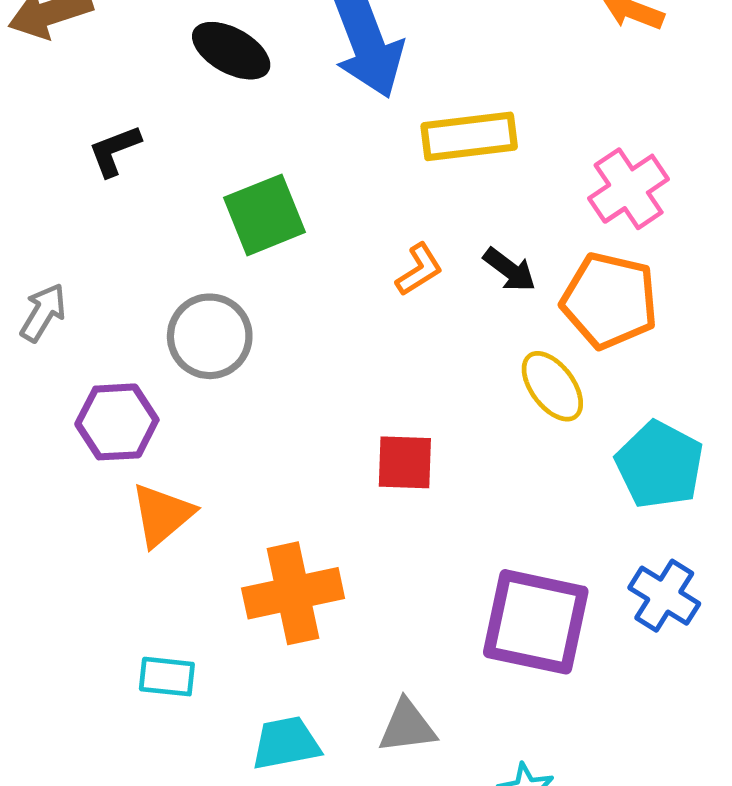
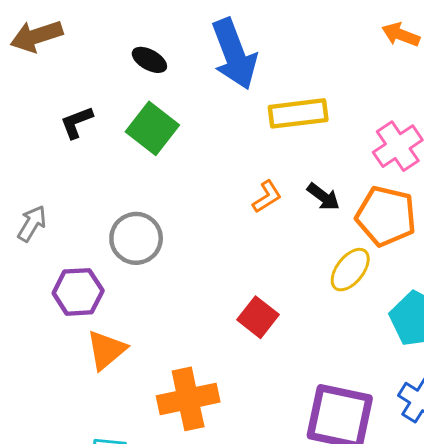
black ellipse: (231, 51) -> (149, 60), size x0.7
green square: (264, 215) -> (152, 128), moved, turned -30
yellow ellipse: (552, 386) -> (350, 270), turned 75
red square: (405, 462) -> (258, 317), turned 36

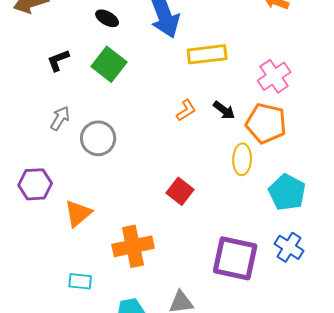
gray arrow: (32, 223) -> (60, 118), moved
yellow ellipse: (350, 270) -> (242, 159), turned -36
purple hexagon: (78, 292) -> (35, 184), moved

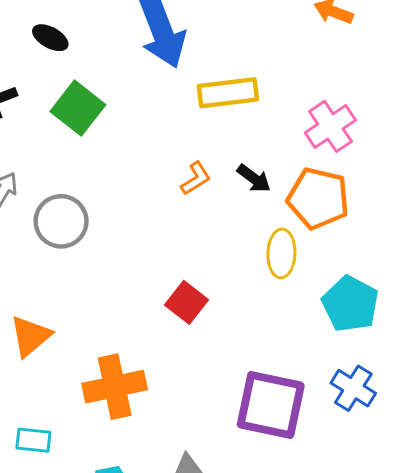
black ellipse: (107, 18) -> (50, 38), moved

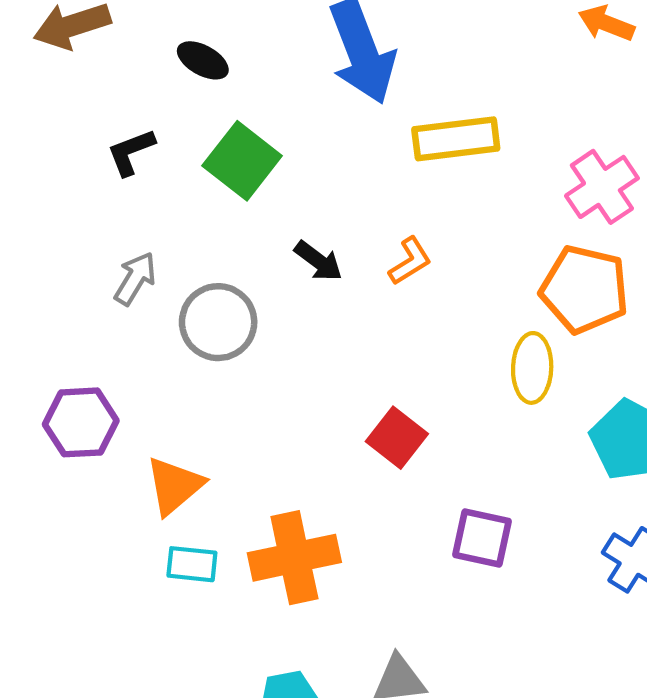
black arrow: (254, 178) -> (318, 261), moved
purple square: (271, 405) -> (482, 538), moved, size x0.6
cyan rectangle: (33, 440) -> (192, 564), moved

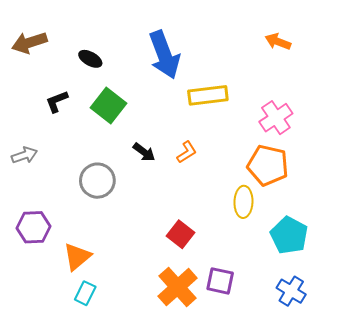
gray arrow: (135, 278) -> (24, 155), moved, turned 40
orange cross: (294, 558) -> (178, 287), moved, turned -30
cyan rectangle: (192, 564) -> (85, 293), turned -70

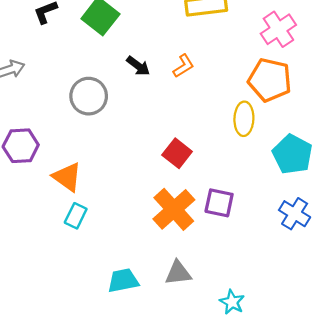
orange triangle: (77, 257) -> (67, 177), turned -44

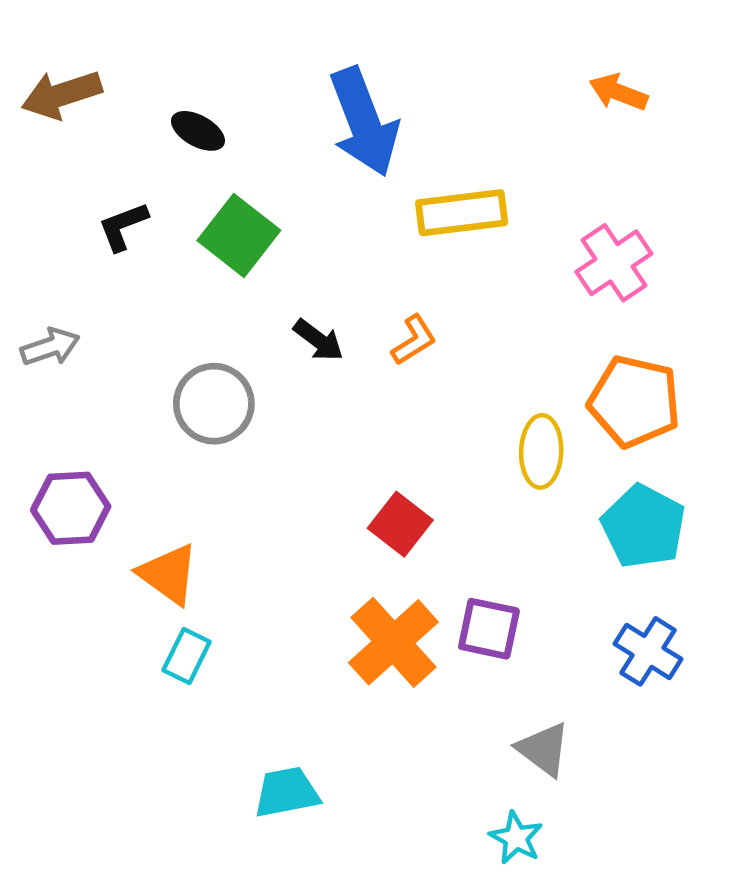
orange pentagon: (270, 80) -> (634, 401), moved
gray triangle: (178, 273) -> (543, 749), moved, turned 44

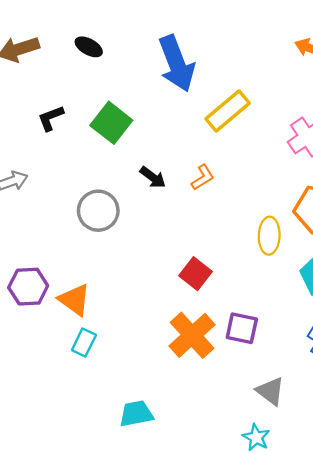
black ellipse: (198, 131) -> (89, 47), moved
yellow rectangle: (462, 213) -> (228, 111), turned -33
purple hexagon: (71, 508) -> (28, 287), moved

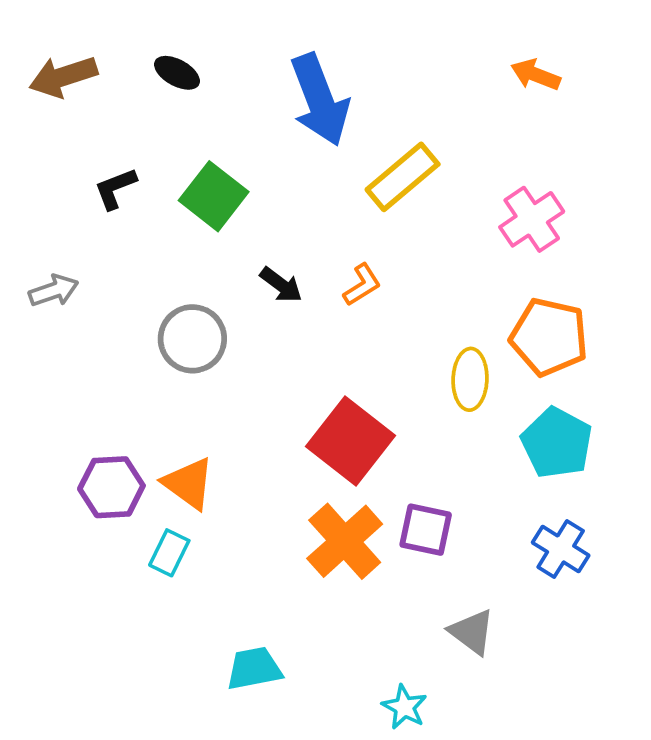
red square: (196, 274) -> (350, 441), size x1.6
purple hexagon: (28, 287) -> (111, 487), moved
orange triangle: (74, 300) -> (189, 483), moved
cyan star: (256, 437) -> (404, 707), moved

